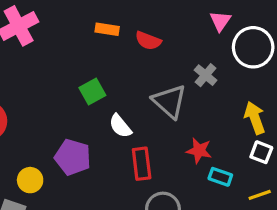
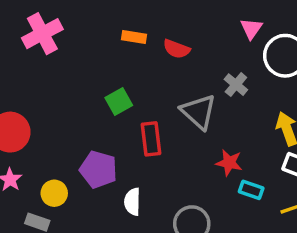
white semicircle: (120, 126) -> (132, 202), moved, turned 40
red rectangle: (142, 164) -> (151, 139), moved

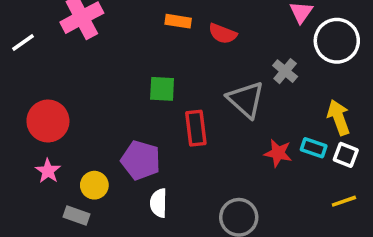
green square: (119, 102) -> (162, 89), turned 32
cyan rectangle: (251, 190) -> (314, 148), moved
white semicircle: (132, 202) -> (159, 203), moved

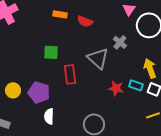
yellow circle: (94, 185) -> (13, 90), moved

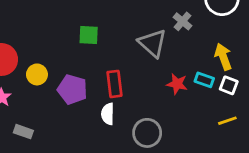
red rectangle: (70, 74) -> (114, 84), moved
yellow circle: (13, 90) -> (37, 74), moved
white semicircle: (49, 116) -> (108, 114), moved

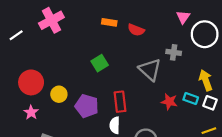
gray cross: (182, 21) -> (174, 52), turned -32
green square: (89, 35) -> (100, 63), turned -35

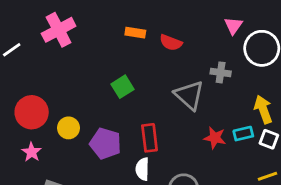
cyan rectangle: (191, 98) -> (243, 134), turned -32

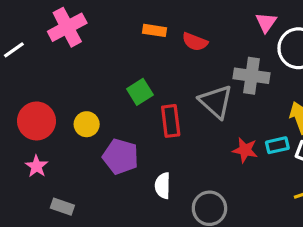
gray cross: (221, 72) -> (251, 76), size x1.5
yellow circle: (69, 128) -> (87, 124), moved
red rectangle: (150, 138) -> (171, 121), moved

